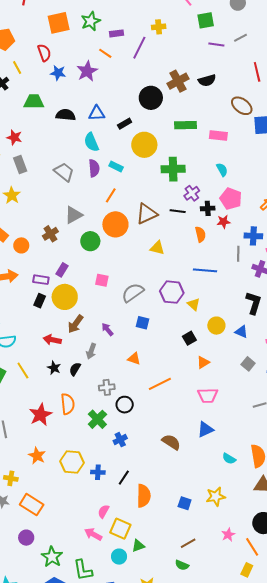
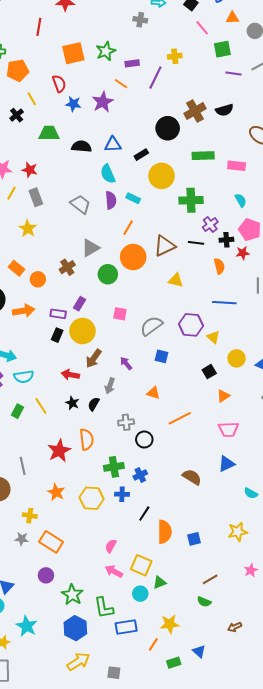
green cross: (97, 419) -> (114, 467), moved, turned 36
blue cross: (98, 472) -> (122, 494), moved
blue square: (185, 503) -> (194, 539), moved, turned -32
pink semicircle: (103, 511) -> (111, 546), moved

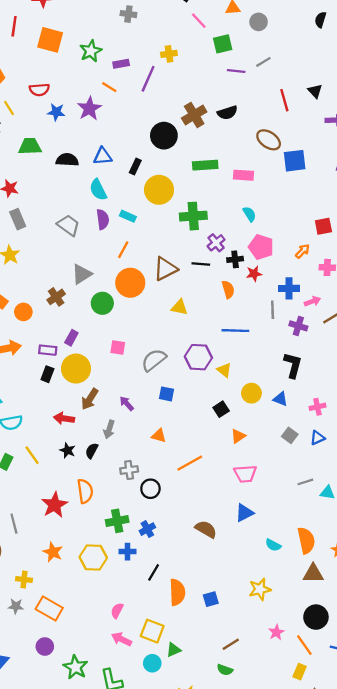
orange square: (73, 53) -> (50, 40), moved, turned 30
red semicircle: (59, 84) -> (39, 90), turned 108
black rectangle: (141, 155) -> (135, 167), turned -32

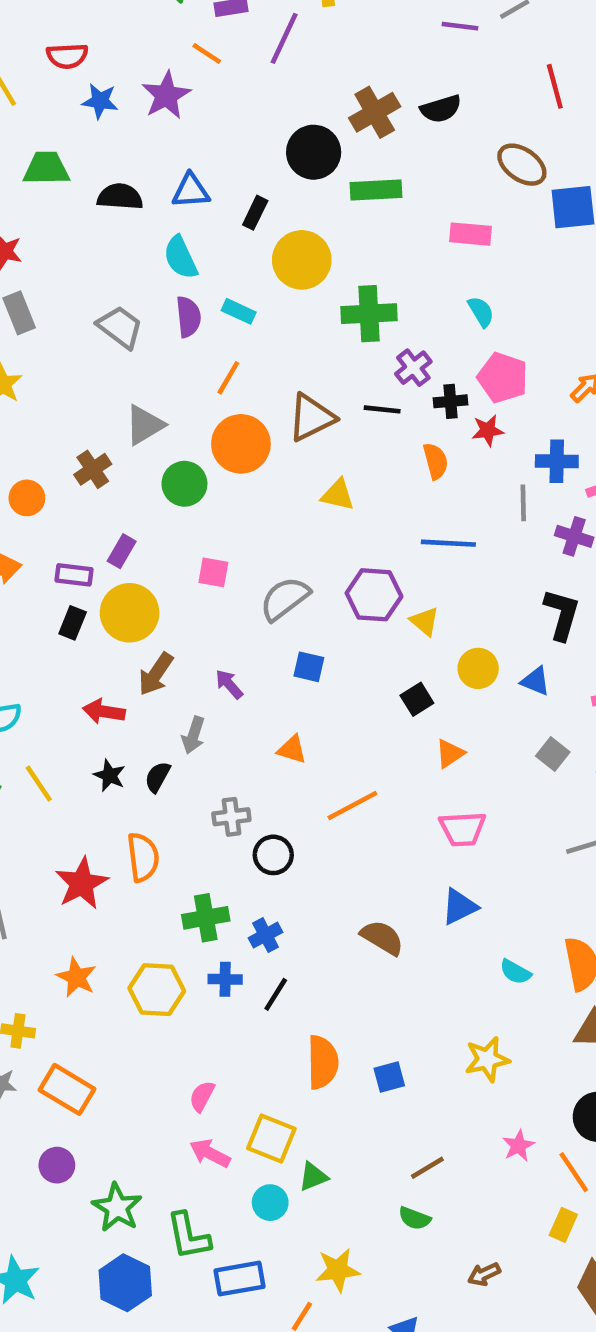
green rectangle: (205, 165) -> (376, 190), moved
black line: (154, 572) -> (276, 994), moved

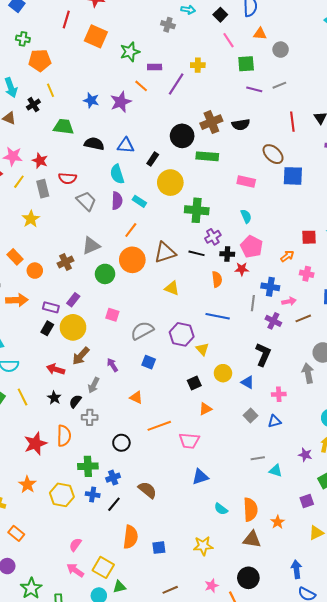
red semicircle: (67, 56) -> (67, 178), moved
gray cross: (231, 817) -> (90, 417), moved
pink trapezoid: (463, 829) -> (189, 441), moved
brown semicircle: (382, 938) -> (147, 490), moved
orange rectangle: (67, 1089) -> (16, 533), size x0.7

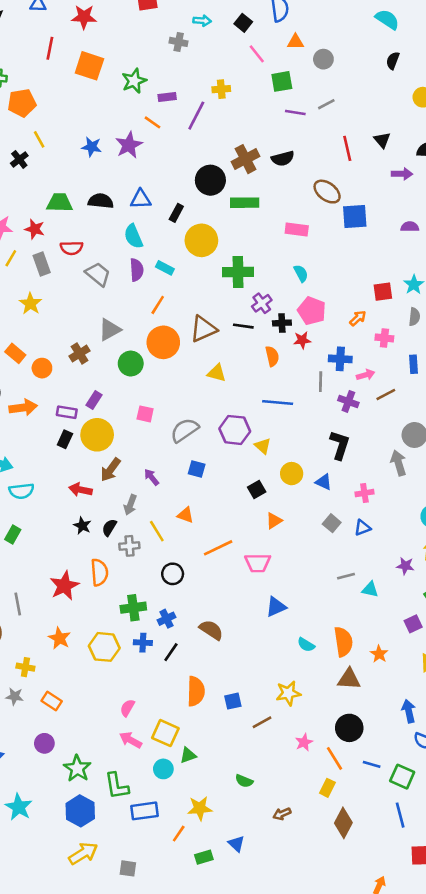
green trapezoid: (63, 127) -> (60, 203), moved
yellow line: (23, 397) -> (157, 531), moved
brown line: (170, 590) -> (262, 722), moved

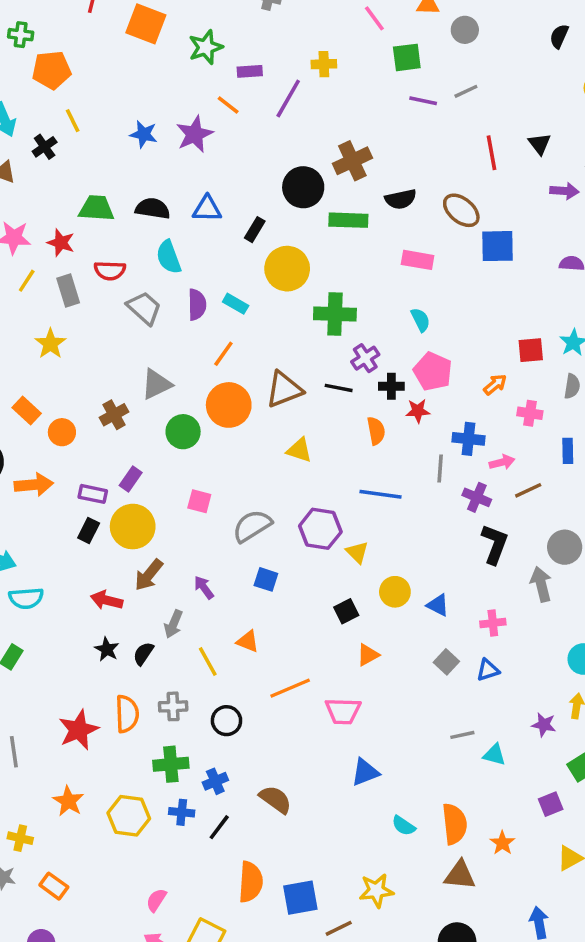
black semicircle: (283, 159) -> (401, 199), moved
cyan semicircle: (133, 236) -> (169, 257), moved
black L-shape: (340, 445) -> (495, 544), moved
gray cross: (129, 546) -> (173, 706), moved
blue square: (233, 701) -> (300, 898), size x1.5

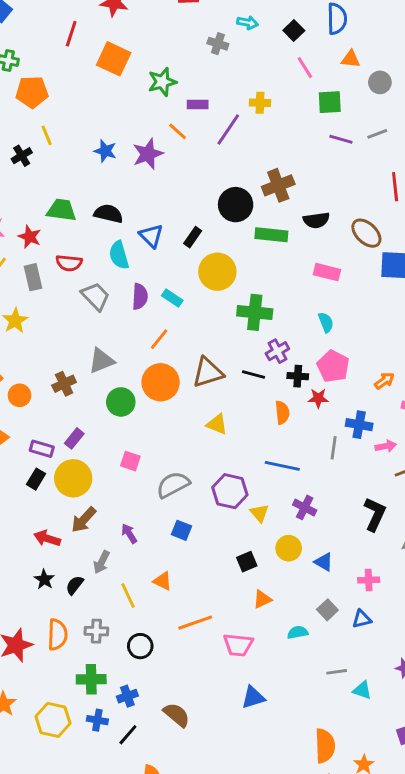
blue triangle: (207, 209) -> (151, 236), moved, turned 40
purple cross: (477, 497) -> (305, 507), moved
cyan semicircle: (404, 826) -> (298, 632), moved, turned 132

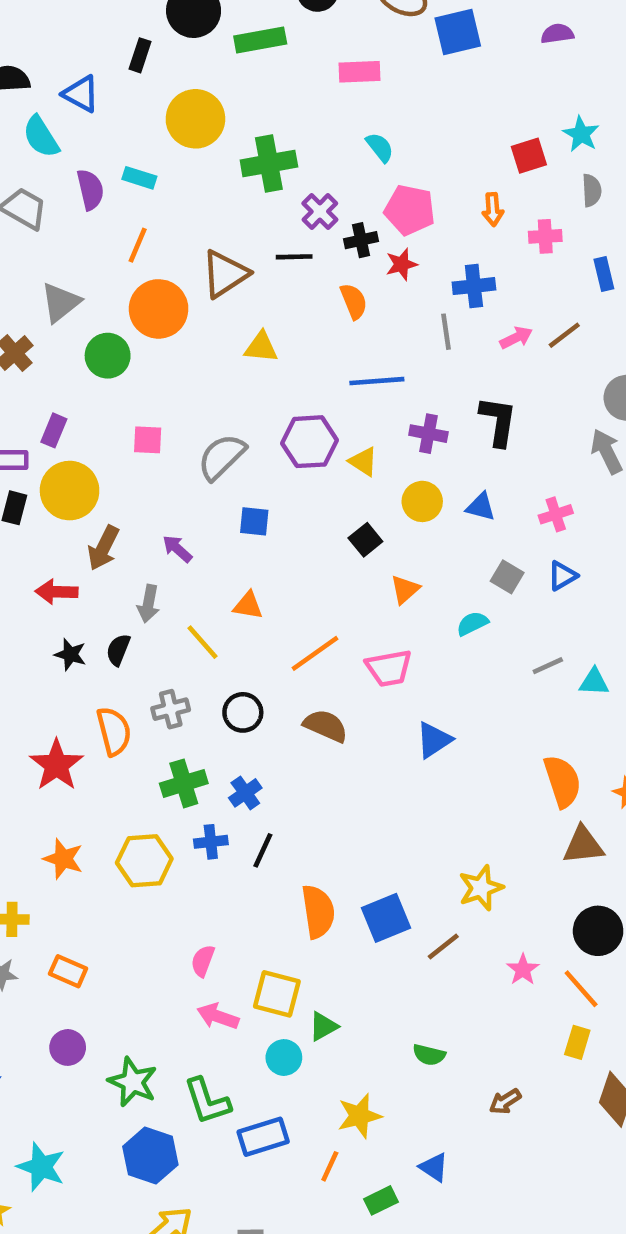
black rectangle: (193, 237) -> (140, 55), moved
orange arrow: (384, 381) -> (493, 209), turned 138
pink arrow: (386, 446) -> (516, 338), moved
black L-shape: (375, 514) -> (498, 421), moved
brown semicircle: (177, 715) -> (326, 726), moved

